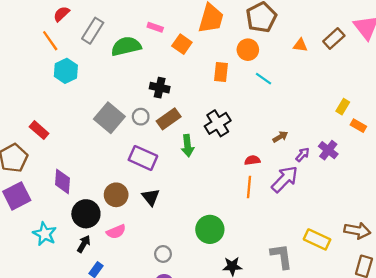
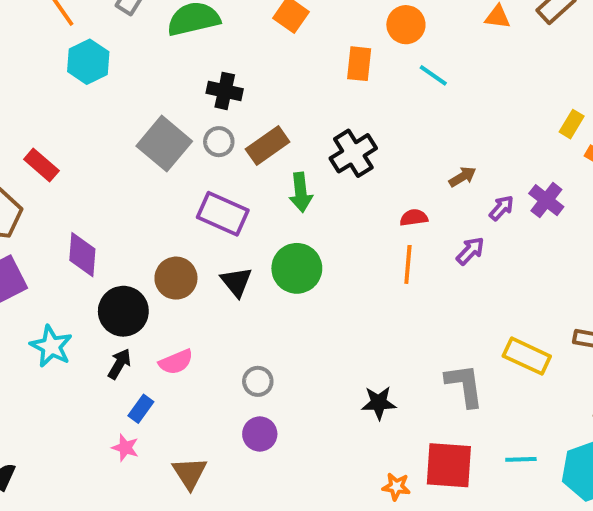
black cross: (160, 88) -> (225, 91), moved
purple arrow: (285, 179) -> (470, 251), size x0.6
green circle: (210, 229) -> (297, 268), moved
pink semicircle: (116, 232) -> (176, 362), moved

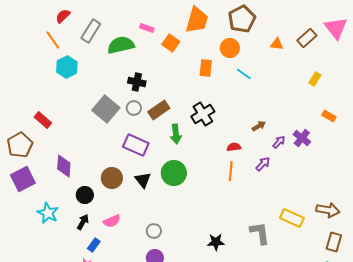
yellow rectangle: (572, 124) -> (315, 79), moved
black circle: (123, 311) -> (85, 195), size x0.7

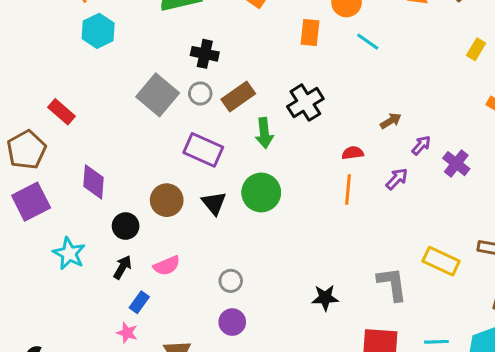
purple cross: (302, 138) -> (456, 164), moved

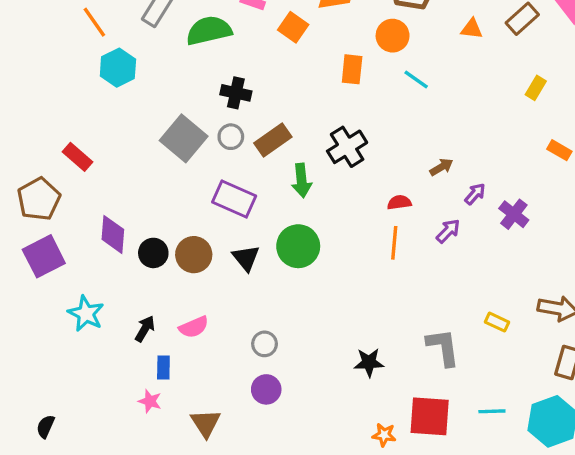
black circle: (126, 226) -> (153, 253), moved
yellow rectangle: (441, 261) -> (497, 322), size x0.6
blue rectangle: (139, 302) -> (163, 367), turned -35

